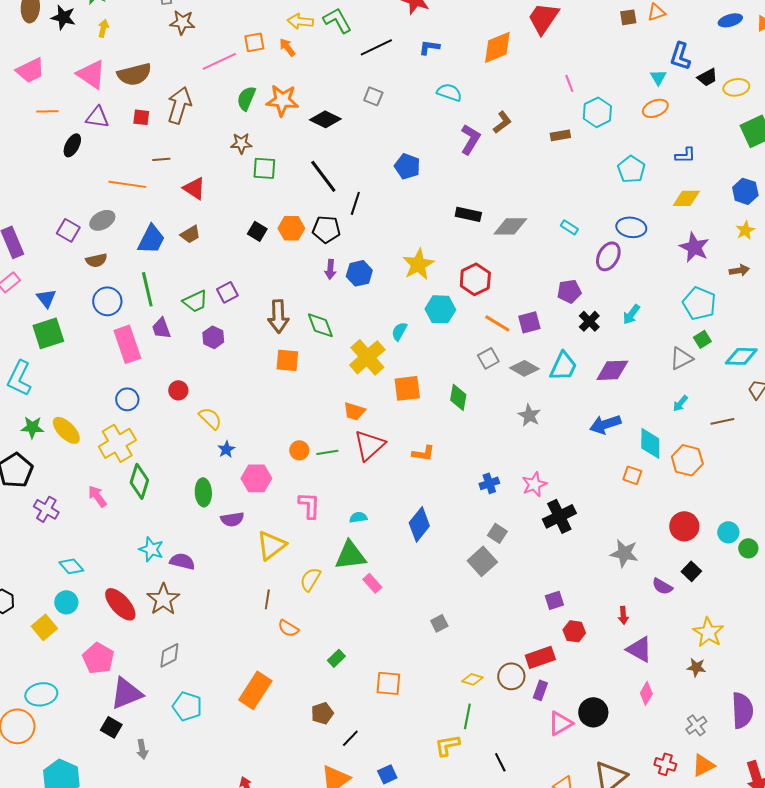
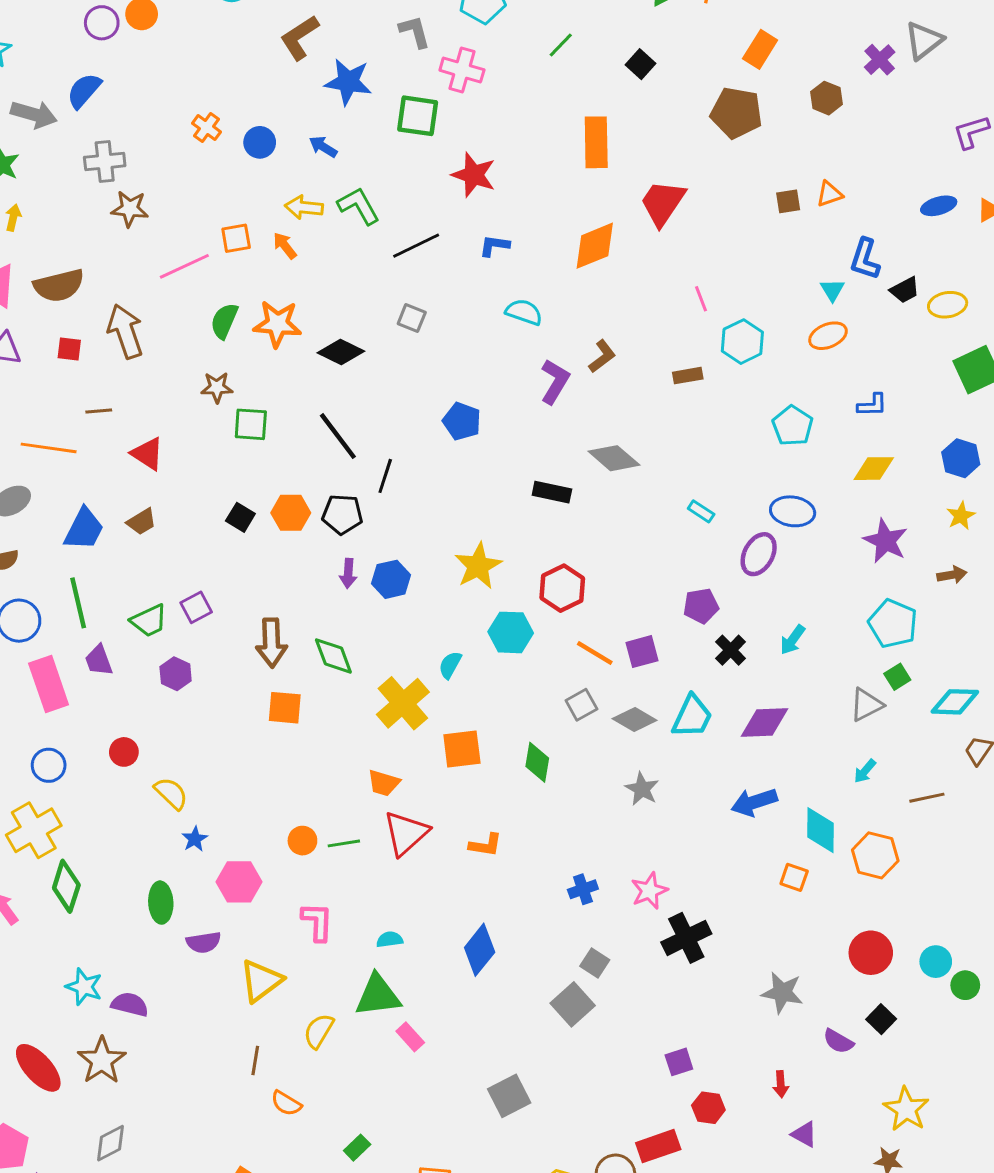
brown arrow: (179, 105) -> (125, 331), turned -36
gray diamond: (510, 226) -> (614, 458), moved, turned 40
gray square: (439, 623) -> (509, 1096), size x1.6
purple triangle: (639, 649) -> (804, 1134), size x0.7

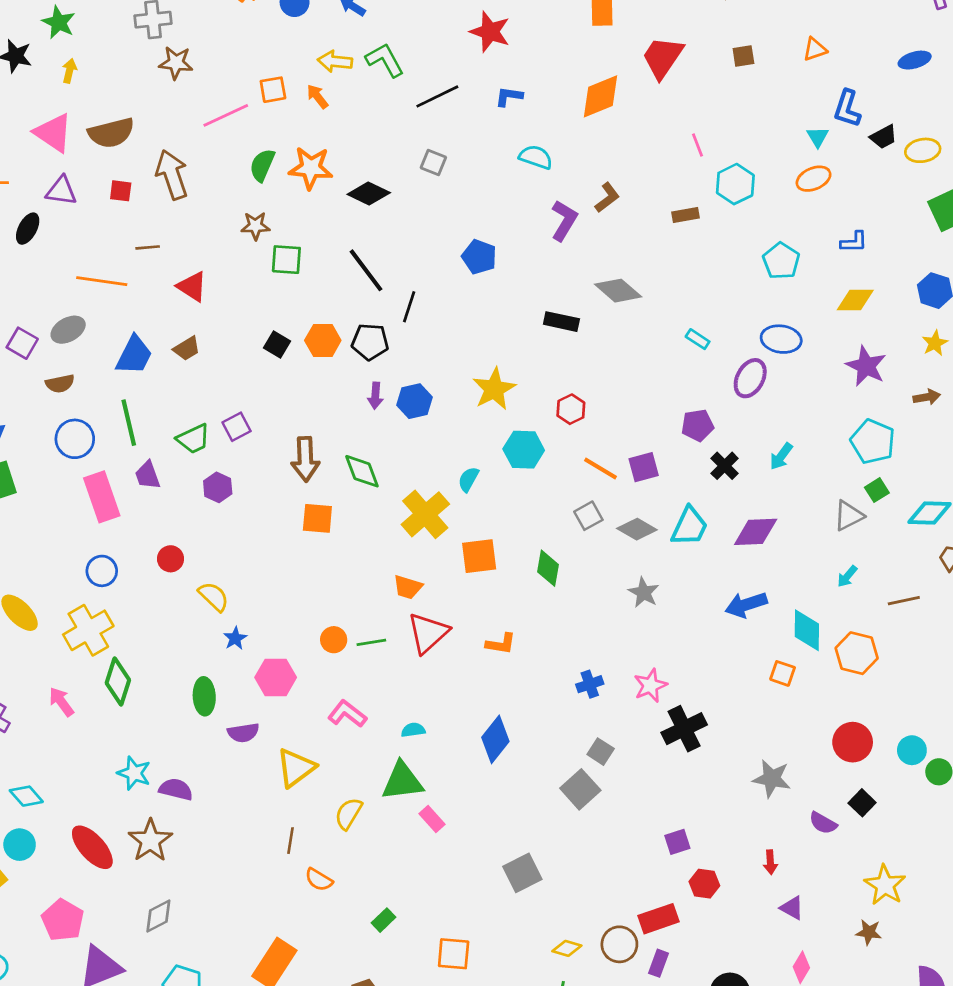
brown square: (788, 201) -> (743, 56), moved
red hexagon: (562, 588) -> (571, 409), size x0.7
pink L-shape: (317, 922) -> (347, 714), turned -54

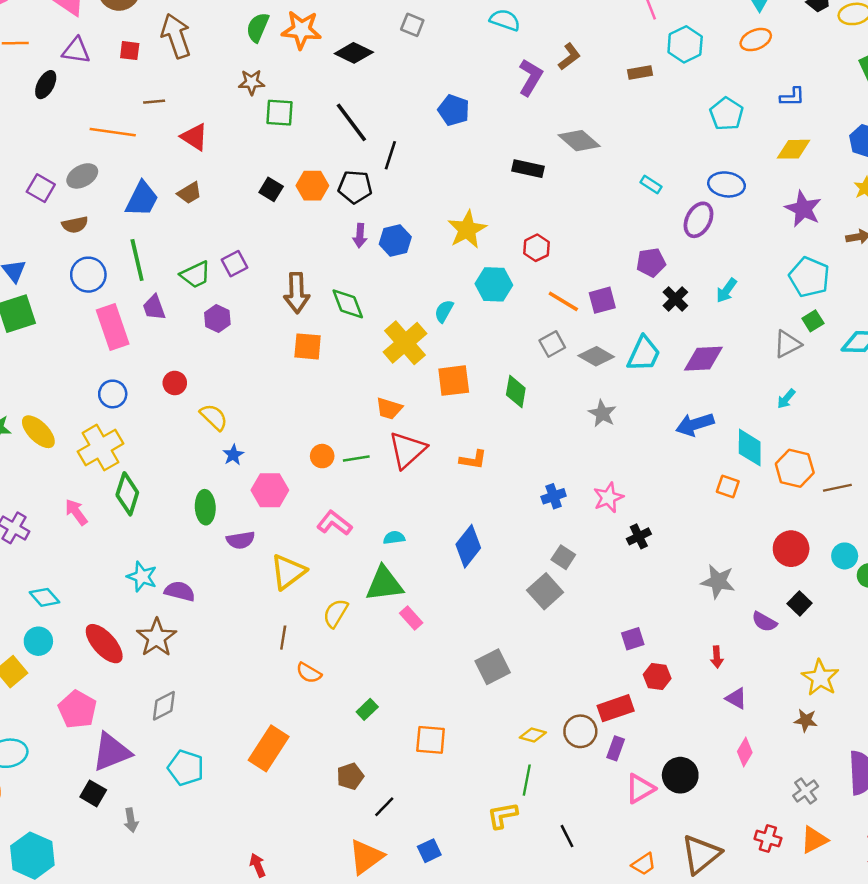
brown line: (904, 601) -> (837, 488), moved
black cross: (684, 729) -> (639, 536), size x0.6

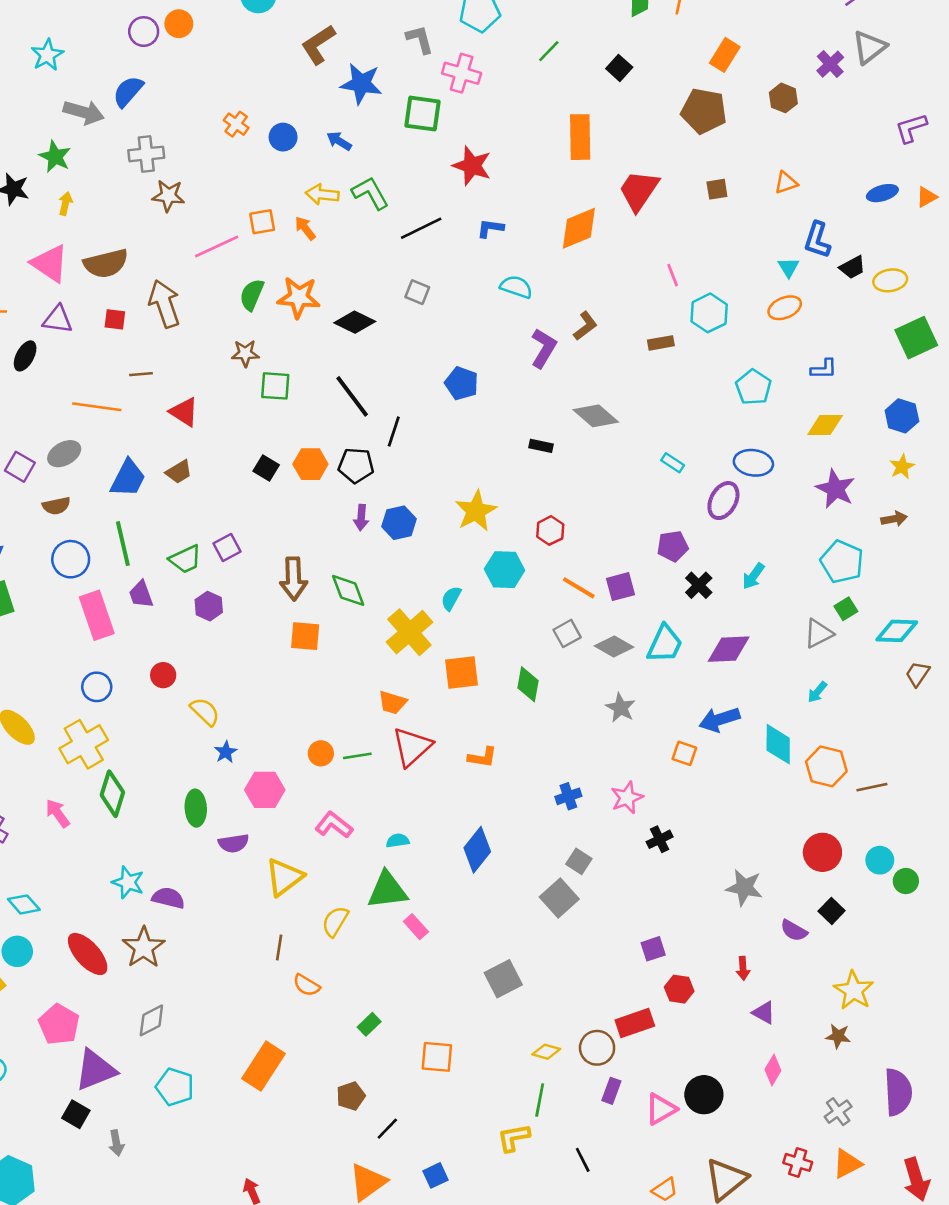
black rectangle: (528, 169) -> (541, 446), size x0.7
orange square: (728, 487) -> (684, 753), moved
purple rectangle: (616, 748) -> (611, 1091), moved

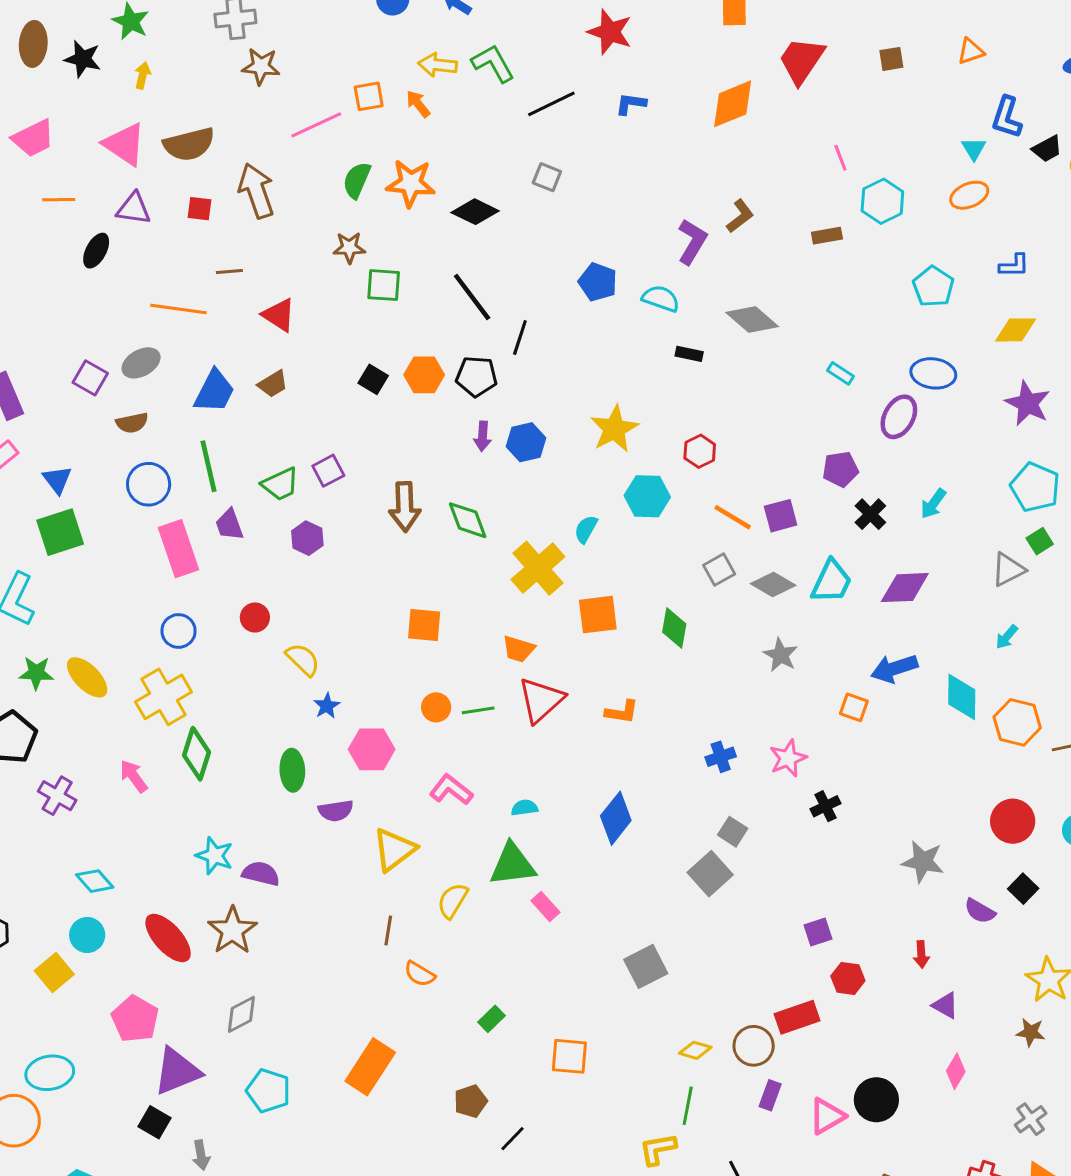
cyan semicircle: (516, 287) -> (661, 299), moved
orange square: (305, 636) -> (424, 625), moved

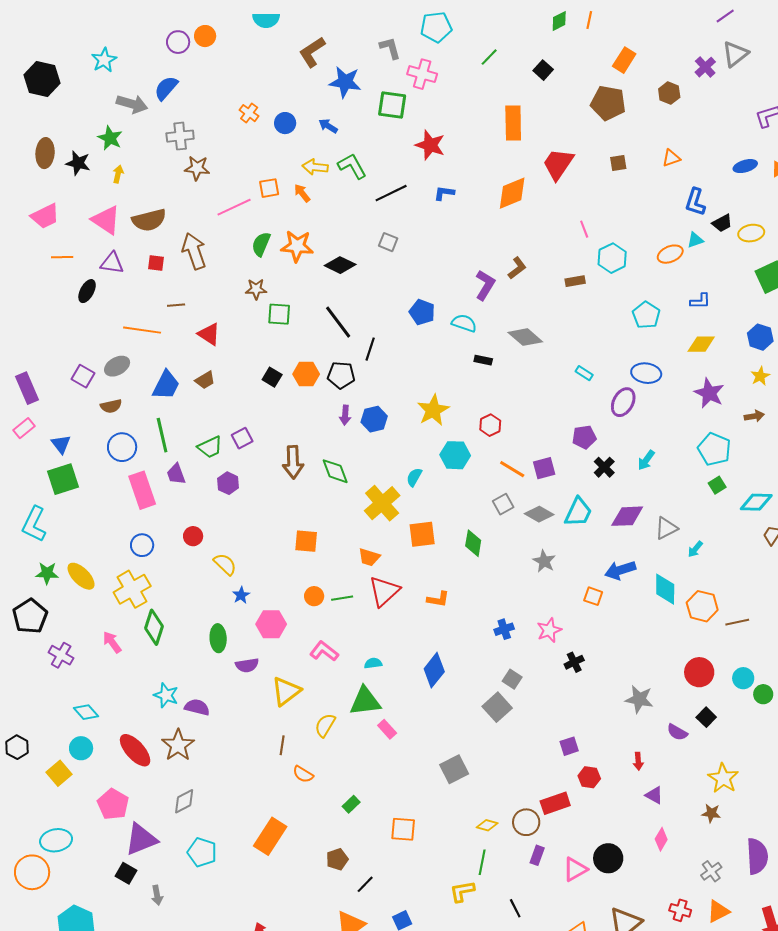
cyan triangle: (974, 149) -> (695, 240), moved, turned 42
gray triangle: (1008, 570) -> (666, 528), moved

